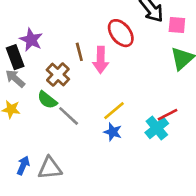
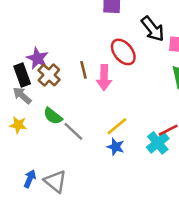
brown cross: (58, 75) -> (49, 75), moved
gray triangle: (50, 168) -> (55, 181), turned 45

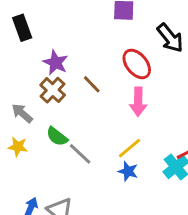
purple star: (37, 58) -> (55, 63), moved
brown line: (84, 70) -> (92, 84), turned -30
black rectangle: (22, 75) -> (22, 28), moved
pink arrow: (104, 78) -> (138, 102), moved

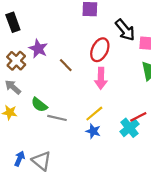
red ellipse: (137, 64) -> (100, 50), turned 65
brown cross: (53, 90) -> (16, 61), moved
gray line: (80, 154) -> (57, 118), turned -30

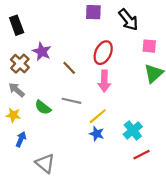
black arrow: (125, 30) -> (128, 20), moved
red line: (138, 117) -> (142, 155), moved
gray line: (57, 118) -> (71, 101), moved
blue arrow: (20, 159) -> (21, 139), moved

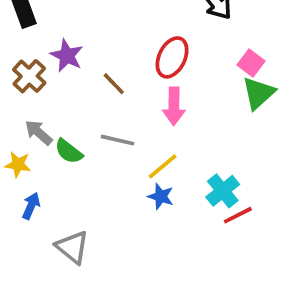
pink square: (149, 46) -> (251, 63), moved, turned 32
gray arrow: (17, 90) -> (39, 133), moved
red line: (142, 155) -> (238, 215), moved

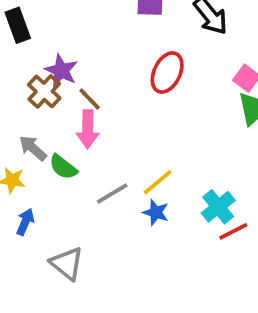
brown cross: (29, 76) -> (44, 91), moved
brown line: (114, 84) -> (90, 99), moved
pink arrow: (174, 106) -> (88, 129), moved
gray line: (118, 140) -> (112, 194), moved, turned -44

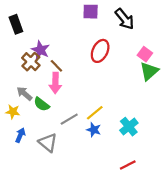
red line: (233, 231) -> (128, 165), moved
gray triangle: (67, 263) -> (48, 143), moved

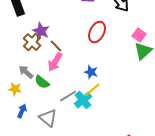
pink arrow: (55, 83) -> (55, 62), turned 30
cyan cross: (129, 127) -> (83, 100), moved
blue star: (94, 130) -> (91, 72), moved

